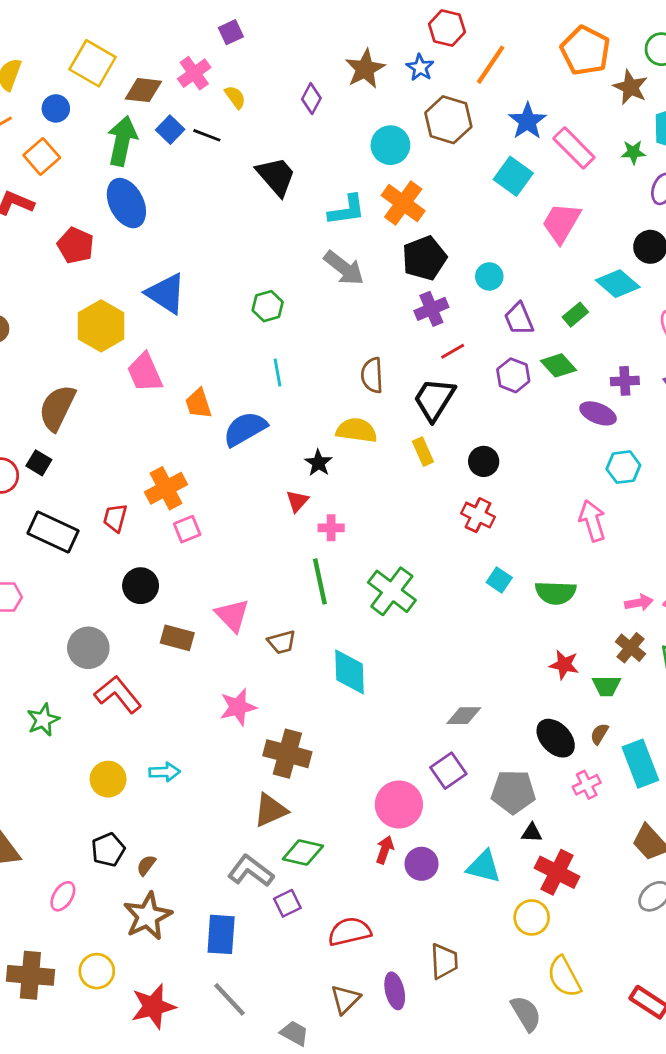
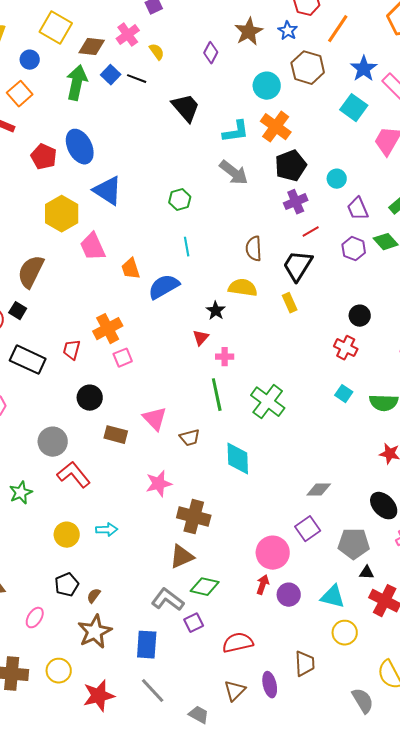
blue ellipse: (126, 203) -> (80, 147), moved
black circle: (484, 461) -> (360, 316), moved
red cross: (478, 515) -> (346, 348), moved
yellow circle: (532, 917) -> (345, 633), moved

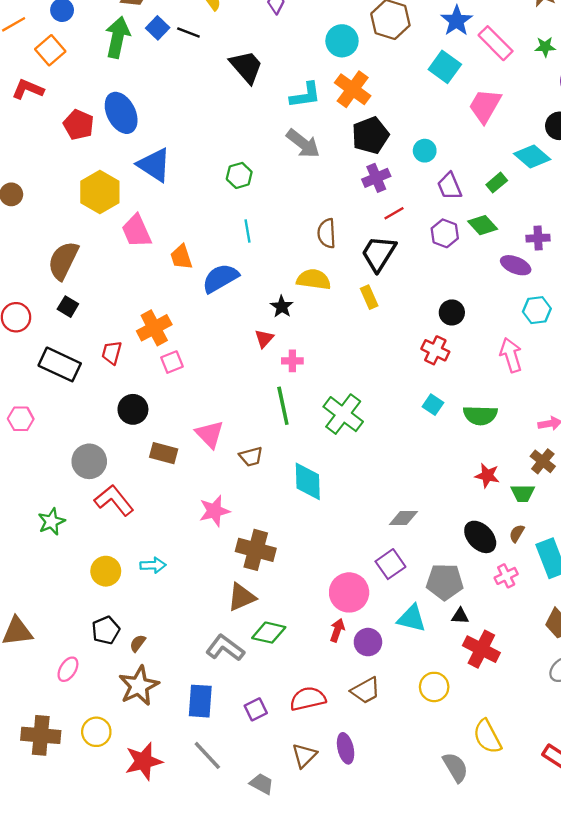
black square: (18, 311) -> (68, 307), moved
cyan triangle: (333, 597) -> (412, 618), moved
purple square: (194, 623) -> (256, 709), moved
brown trapezoid: (305, 664) -> (366, 690), moved, turned 64

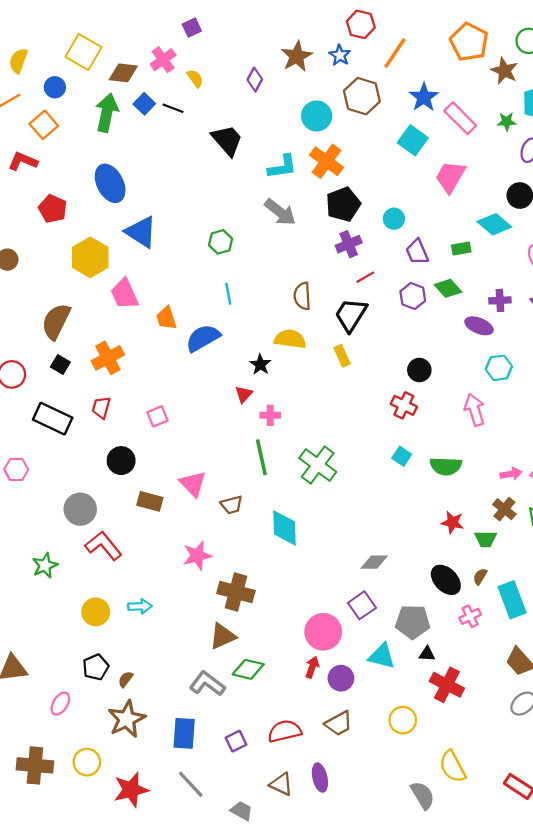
red pentagon: (79, 125) -> (53, 209), moved
green rectangle: (497, 183) -> (461, 249), turned 30
orange cross: (154, 328) -> (108, 358), moved
brown triangle: (304, 755) -> (281, 784), turned -50

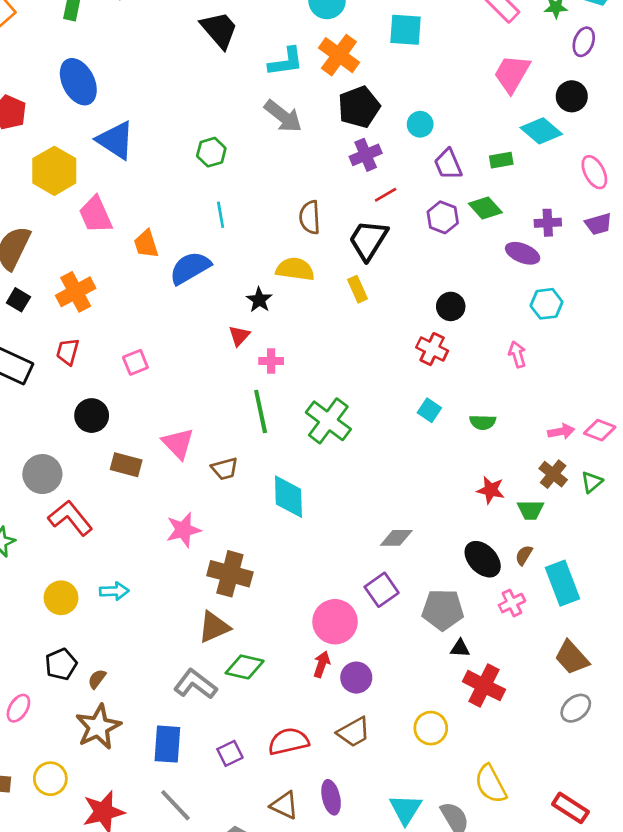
cyan square: (413, 140) -> (405, 30), moved, turned -32
pink trapezoid: (450, 177) -> (512, 74), moved
pink arrow: (475, 410) -> (517, 354), size x0.7
green semicircle: (446, 466) -> (483, 422), size x0.7
cyan triangle: (382, 656) -> (405, 809), moved, turned 48

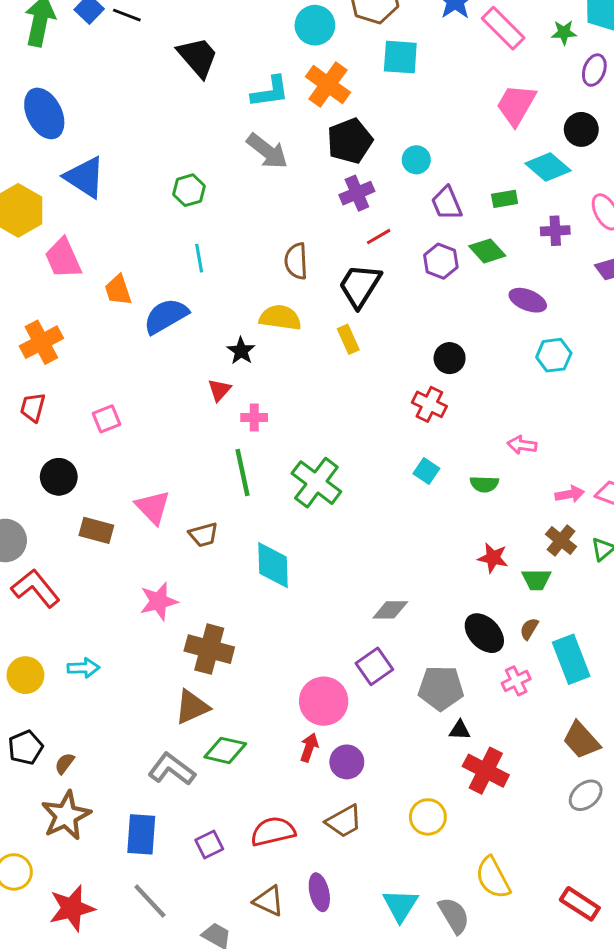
purple cross: (548, 223) -> (555, 231), moved
pink arrow: (517, 354) -> (522, 445), moved, turned -65

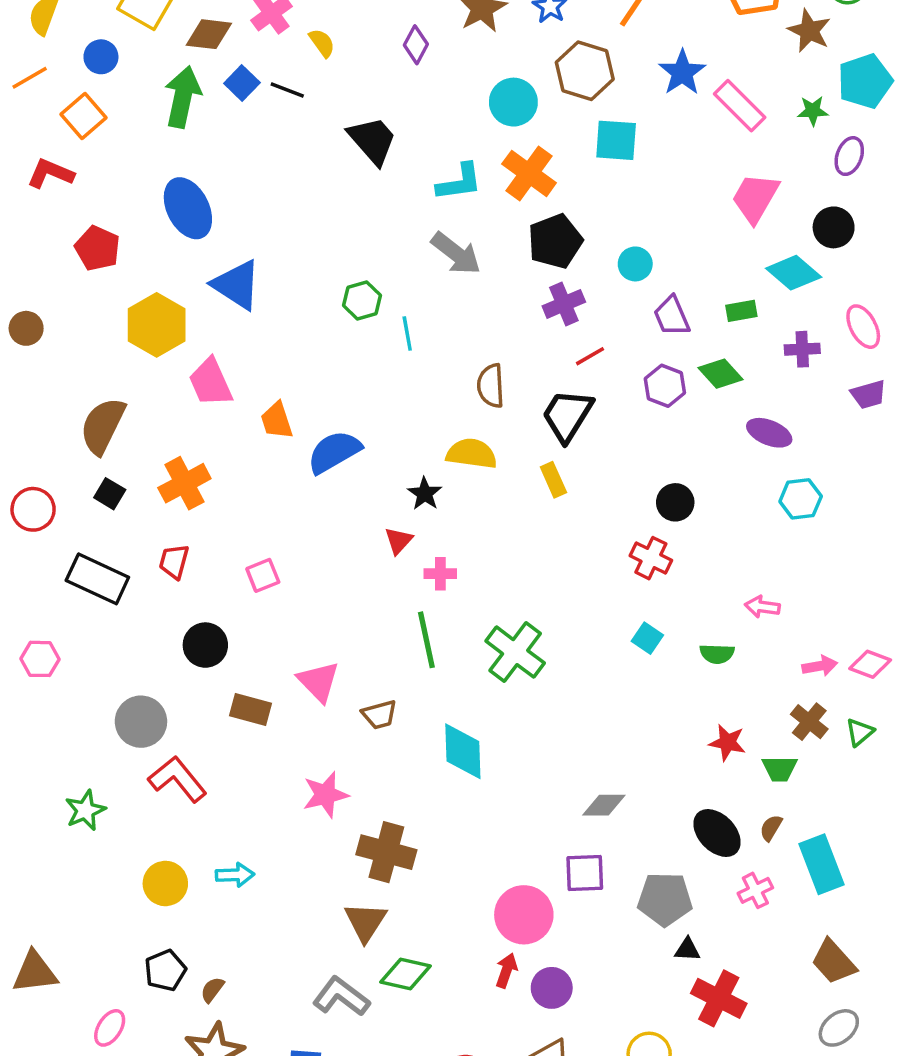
cyan line: (199, 258) -> (407, 334), moved
purple square: (374, 666) -> (585, 873), turned 33
brown triangle: (192, 707) -> (365, 922), turned -33

